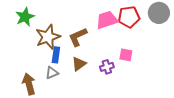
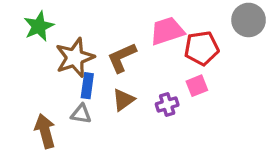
red pentagon: (129, 17) -> (202, 48), moved
pink square: (126, 55) -> (197, 86), turned -32
gray triangle: (52, 73) -> (81, 114), turned 32

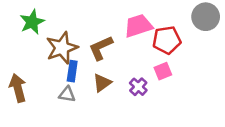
purple cross: (167, 104) -> (138, 87), turned -30
brown arrow: (45, 131) -> (18, 88), moved

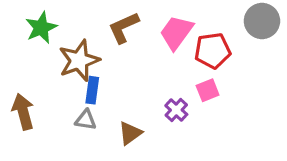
pink trapezoid: (138, 26) -> (176, 33), turned -36
brown L-shape: (101, 48) -> (124, 28), moved
brown triangle: (102, 83) -> (130, 133), moved

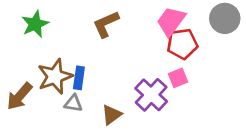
pink trapezoid: (176, 33) -> (171, 21), moved
brown star: (79, 61) -> (55, 76), moved
purple cross: (176, 110) -> (151, 95), size x1.6
brown arrow: (23, 112) -> (20, 96), turned -124

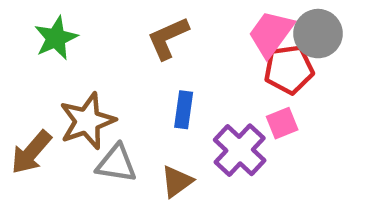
gray circle: (225, 18) -> (318, 34), moved
blue rectangle: (79, 78) -> (184, 110), moved
gray triangle: (73, 103) -> (116, 164), size x1.4

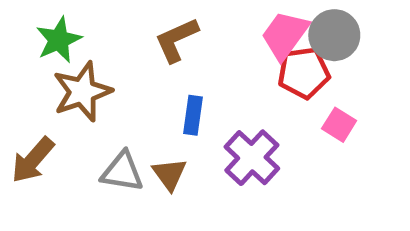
brown star: (87, 121) -> (82, 92), moved
pink square: (282, 123) -> (339, 125), moved, turned -36
brown triangle: (177, 181) -> (169, 174), moved, turned -30

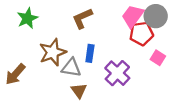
brown star: (82, 92) -> (53, 52), moved
gray triangle: (122, 172) -> (71, 68), moved
brown triangle: (169, 174) -> (79, 91), moved

